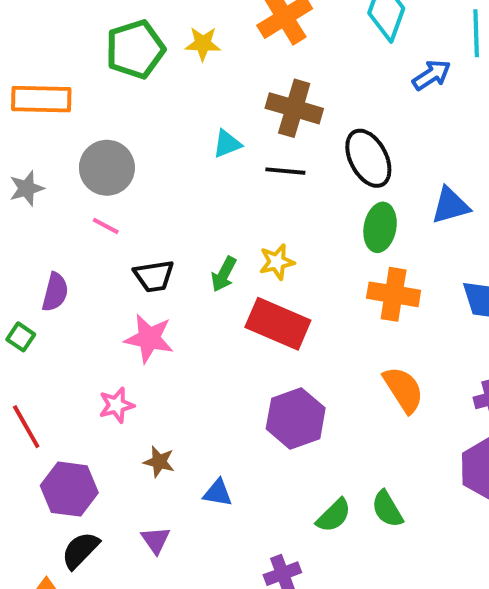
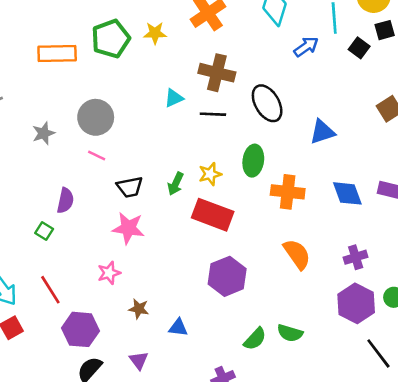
orange rectangle: (41, 99) -> (57, 53), moved
green ellipse: (380, 227) -> (253, 161), moved
green semicircle: (387, 509) -> (290, 333), turned -40

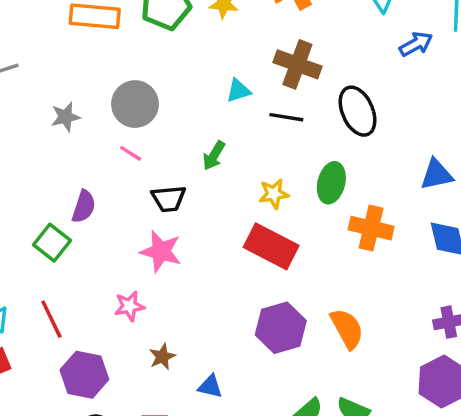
blue triangle: (322, 132) -> (437, 175), moved
green arrow: (176, 184) -> (214, 156), moved
green square: (44, 231) -> (52, 243), size x1.5
orange semicircle: (297, 254) -> (347, 329), moved
brown star: (139, 309) -> (162, 357), turned 30

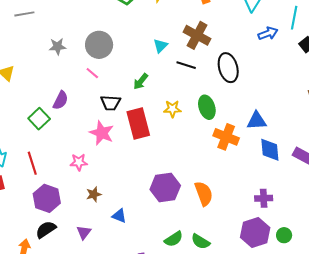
cyan triangle: (238, 91) -> (160, 46), turned -35
blue triangle: (437, 175) -> (257, 121), moved
green ellipse: (331, 183) -> (207, 107), turned -40
red rectangle: (271, 246) -> (138, 124), moved, turned 40

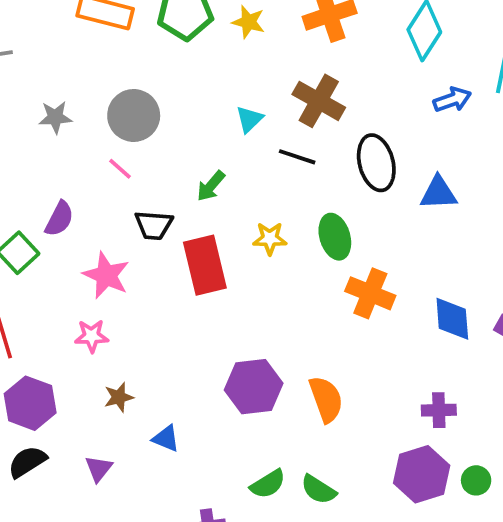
blue triangle: (257, 121) -> (438, 193), moved
pink star: (102, 133) -> (106, 275), moved

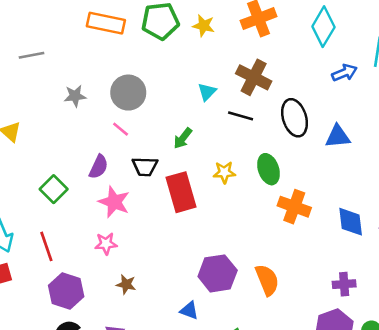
purple semicircle: (59, 219) -> (99, 167), moved
brown star: (119, 397) -> (126, 284), turned 30
blue triangle: (166, 438) -> (189, 310), moved

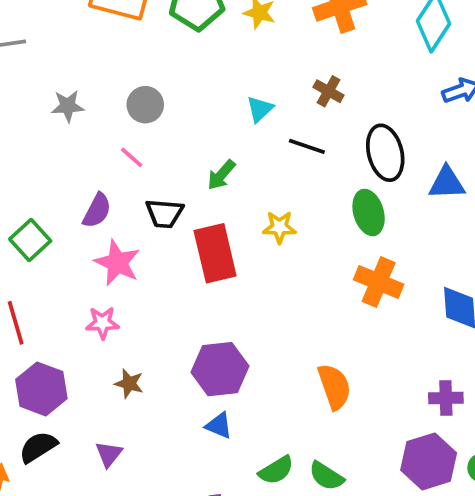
brown cross: (254, 77) -> (329, 91), size x0.6
gray circle: (128, 93) -> (145, 105), size x0.7
green ellipse: (268, 169) -> (369, 212), moved
purple hexagon: (218, 273) -> (220, 369), moved

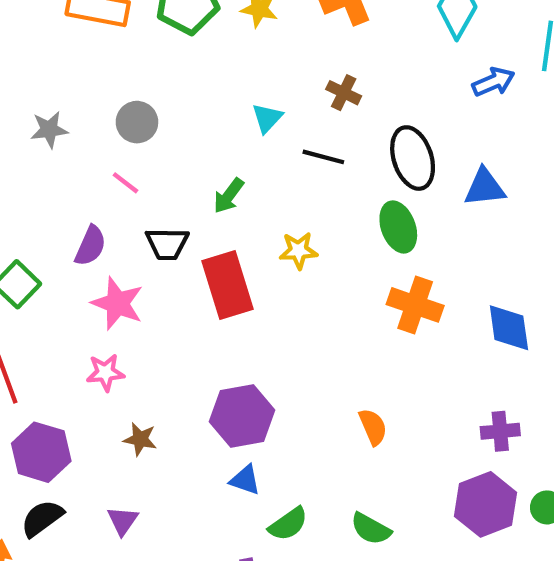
orange semicircle: (334, 387) -> (373, 427), size x0.7
green semicircle: (276, 470) -> (288, 524), moved

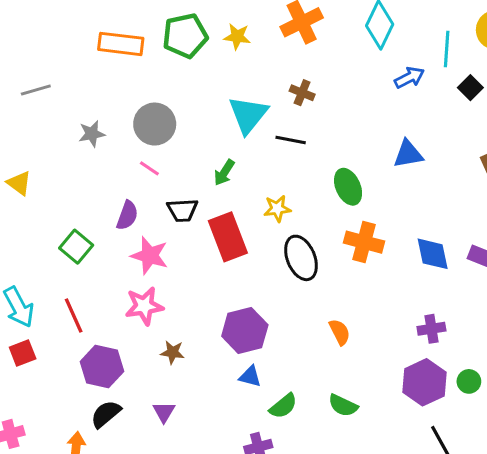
cyan triangle: (267, 118) -> (248, 115), size x1.8
gray circle: (137, 122) -> (155, 124), size x1.4
black ellipse: (413, 158) -> (301, 258), moved
pink star: (105, 373) -> (144, 306), size x1.4

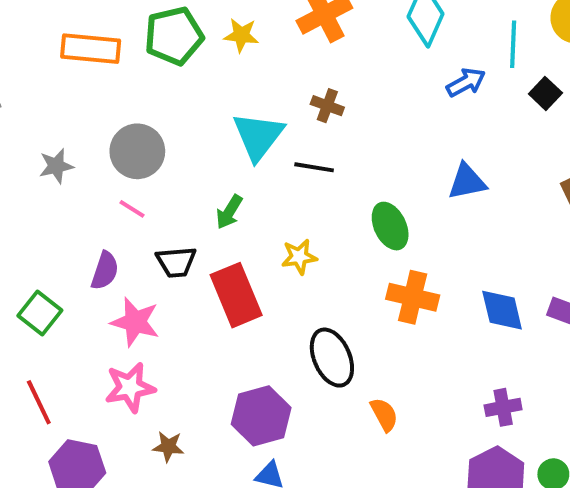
black ellipse: (301, 258) -> (332, 358), moved

